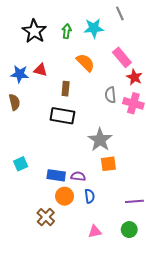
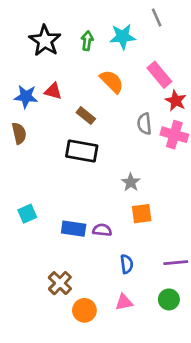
brown rectangle: (66, 89) -> (86, 116), turned -56
gray star: (100, 140) -> (131, 182), size x0.6
orange circle: (65, 196) -> (84, 310), moved
blue semicircle: (90, 196) -> (127, 264), moved

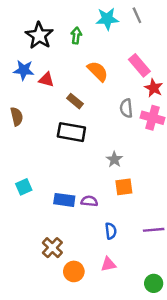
cyan star: (123, 37) -> (107, 19), moved
blue star: (26, 97) -> (24, 70), moved
green circle: (169, 299) -> (154, 283), moved

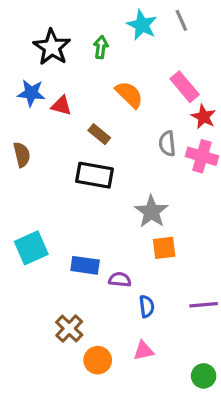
cyan star: (107, 19) -> (142, 25), turned 30
gray star: (114, 159) -> (151, 212), size x1.5
cyan square: (24, 187) -> (31, 248), size x1.5
purple semicircle: (89, 201) -> (120, 280), moved

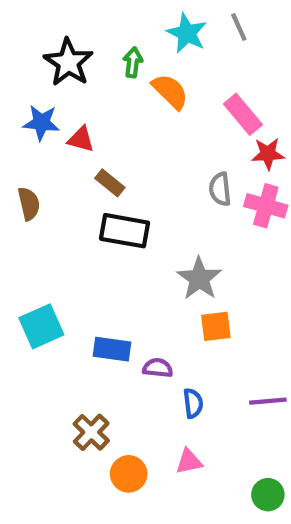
orange semicircle: (129, 95) -> (170, 91), moved
red star: (204, 117) -> (268, 154), turned -30
brown rectangle: (99, 134) -> (110, 183), moved

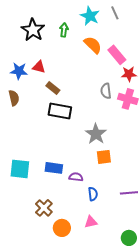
orange semicircle: (170, 91) -> (93, 45), moved
blue star: (41, 123) -> (19, 71), moved
cyan square: (41, 326) -> (20, 169), moved, turned 30

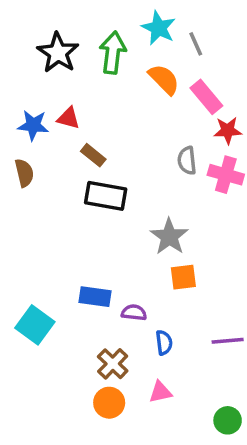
gray line: (115, 13) -> (196, 44), moved
green arrow: (64, 30) -> (113, 53), size x1.6
cyan square: (20, 169) -> (35, 325), moved, turned 30
brown cross: (44, 208) -> (113, 364), moved

